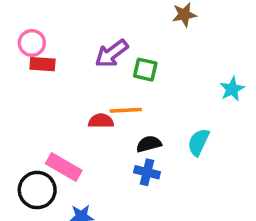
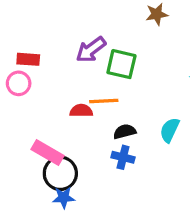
pink circle: (32, 43) -> (19, 83), moved
green square: (145, 70) -> (121, 64), size x1.4
black circle: (37, 190) -> (60, 173), moved

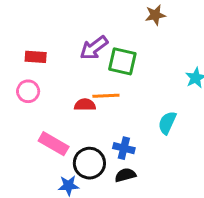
pink circle: (19, 83) -> (28, 91), moved
black semicircle: (125, 132) -> (125, 175), moved
black circle: (60, 173) -> (89, 163), moved

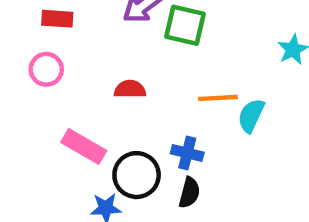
orange line: (106, 96) -> (218, 98), moved
black semicircle: (125, 175) -> (189, 193), turned 120

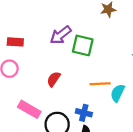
red semicircle: (130, 89) -> (54, 79), turned -56

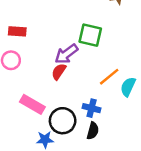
purple arrow: (61, 35) -> (66, 54), moved
orange line: (100, 84) -> (109, 77), turned -36

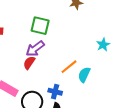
green square: (90, 35) -> (40, 26), moved

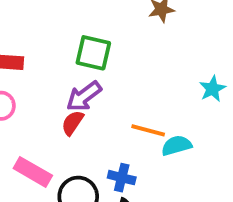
orange line: (69, 67) -> (148, 130), turned 54
cyan semicircle: (84, 75) -> (176, 145), turned 49

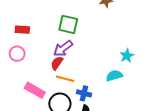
cyan star: (212, 89) -> (127, 56), moved
orange line: (148, 130) -> (65, 79), moved

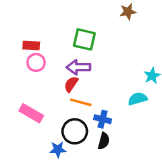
purple arrow: (63, 48) -> (78, 67), turned 36
pink circle: (17, 54) -> (36, 62), moved
pink rectangle: (35, 90) -> (31, 113), moved

